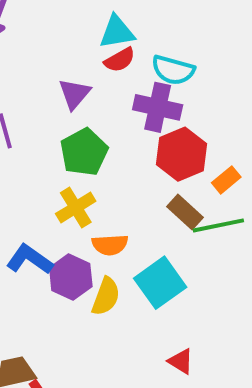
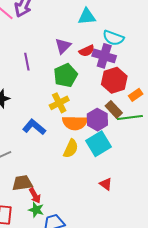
red semicircle: (120, 60) -> (87, 51), moved
orange semicircle: (110, 245) -> (75, 123), size x1.4
purple hexagon: (71, 277) -> (97, 120), moved

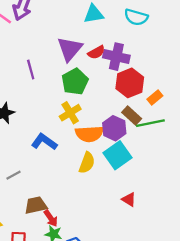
cyan semicircle: (113, 38) -> (136, 17), moved
purple triangle: (63, 46) -> (70, 49), size x1.4

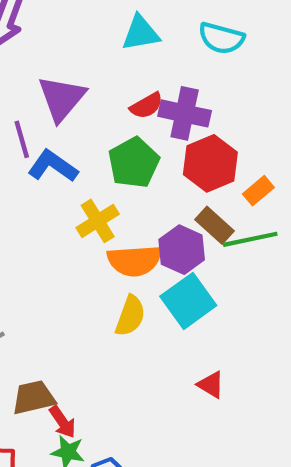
purple triangle: (70, 49) -> (62, 98), moved
green pentagon: (75, 82) -> (134, 163), moved
blue L-shape: (44, 142) -> (53, 166), moved

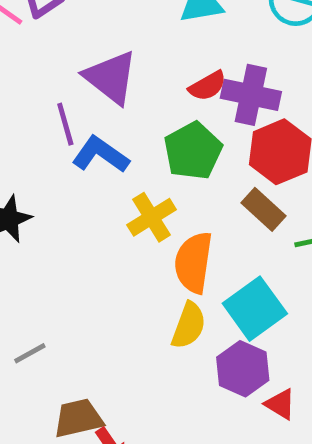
purple triangle: (62, 98) -> (111, 77), turned -32
brown rectangle: (215, 225) -> (263, 209), moved
purple hexagon: (182, 250) -> (243, 369), moved
orange semicircle: (134, 261) -> (193, 263), turned 102

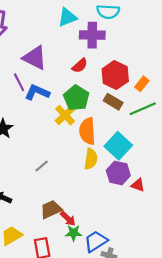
red semicircle: (208, 86) -> (80, 66), moved
purple cross: (251, 95) -> (92, 35), moved
green pentagon: (193, 151) -> (76, 98), moved
gray line: (30, 353) -> (42, 166), moved

